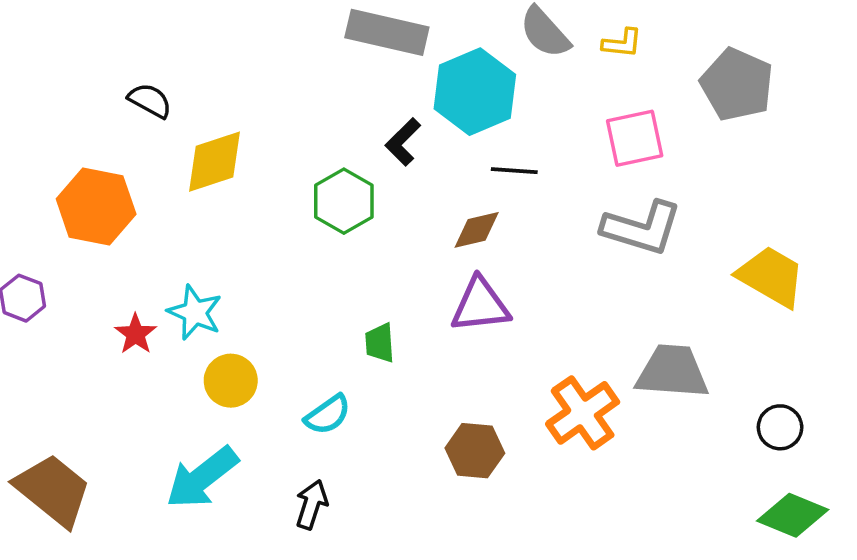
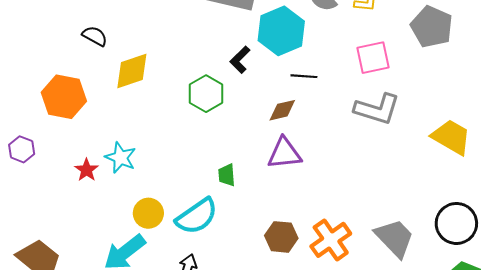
gray trapezoid: (672, 372) -> (395, 238), moved, turned 42
yellow circle: (231, 381) -> (148, 213), moved
orange cross: (583, 413) -> (331, 240), moved
cyan semicircle: (328, 415) -> (197, 216), size x1.6
black circle: (780, 427) -> (456, 223), size x1.6

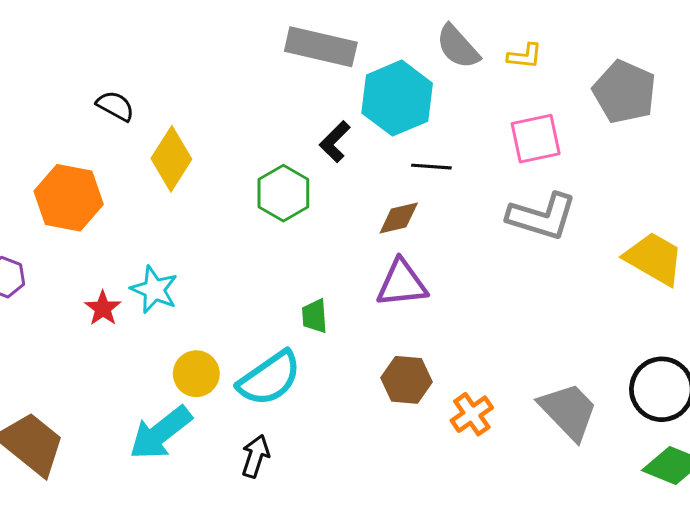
yellow diamond: (132, 71) -> (171, 159), turned -39
brown hexagon: (281, 237) -> (406, 380), moved
orange cross: (331, 240) -> (472, 414), size x0.7

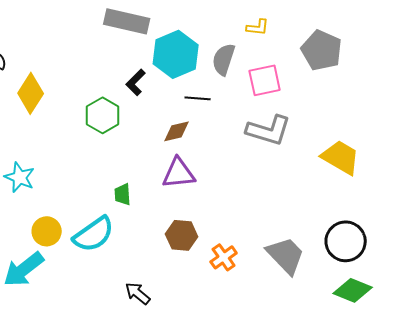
gray semicircle: (458, 47) -> (224, 59), moved, turned 60
black arrow: (255, 456) -> (138, 293), moved, turned -68

